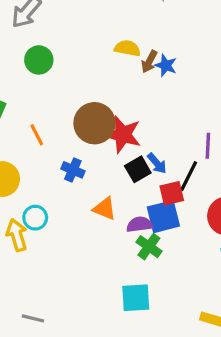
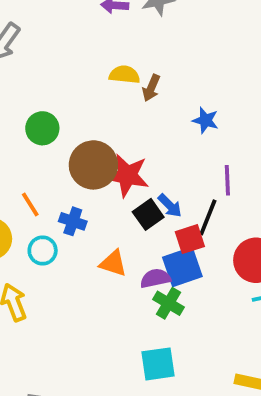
green circle: (39, 60) -> (42, 128), moved
blue star: (166, 65) -> (205, 120), moved
orange line: (37, 135) -> (30, 204), moved
cyan circle: (35, 218) -> (43, 250), moved

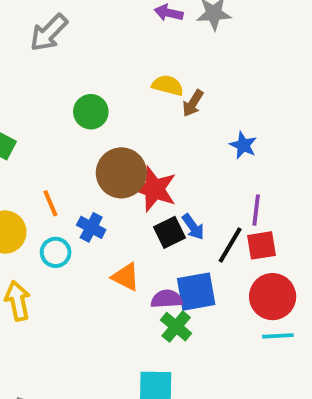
green circle: (42, 128) -> (91, 112), moved
red square: (190, 239) -> (261, 245), moved

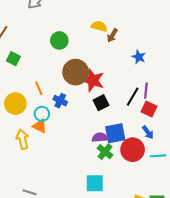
blue arrow: (193, 227) -> (148, 132), moved
black line: (230, 245) -> (133, 97), moved
red square: (261, 245) -> (149, 109), turned 35
orange triangle: (126, 277) -> (40, 126), moved
red circle: (273, 297) -> (133, 150), moved

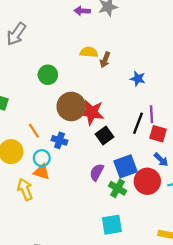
purple semicircle: (100, 137) -> (97, 172), moved, turned -49

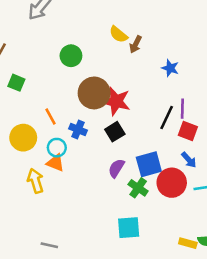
yellow semicircle: (89, 52) -> (118, 34), turned -150
black square: (104, 135) -> (115, 132), moved

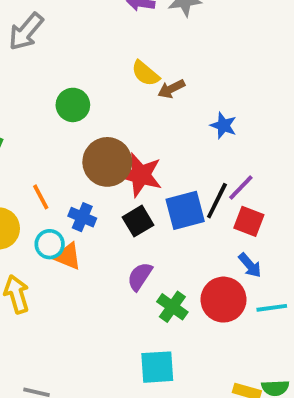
brown arrow: (136, 44) -> (171, 89), turned 36
purple line: (182, 109) -> (241, 187), turned 42
orange triangle: (55, 163) -> (68, 256), moved
blue square: (149, 164) -> (185, 210), moved

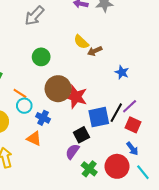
gray arrow: (26, 32) -> (34, 16), moved
orange line: (41, 197) -> (20, 93), moved, turned -32
black square: (138, 221) -> (81, 135), moved
cyan circle: (50, 244) -> (24, 106), moved
cyan line: (272, 308) -> (143, 172), turned 56

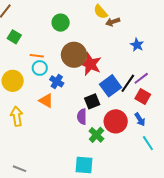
orange line: (20, 93) -> (37, 56), turned -32
blue square: (99, 117) -> (111, 86), turned -30
purple semicircle: (72, 151) -> (82, 117), turned -42
red circle: (117, 166) -> (116, 121), moved

